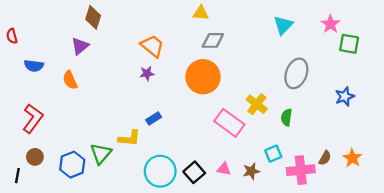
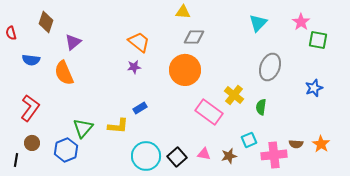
brown diamond: (93, 17) -> (46, 22), moved
orange semicircle: (70, 80) -> (64, 73), size x1.4
green triangle: (101, 154) -> (83, 128), moved
brown semicircle: (325, 158) -> (296, 144), turned 64

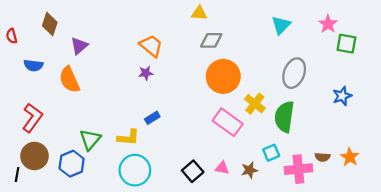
orange circle: (185, 70) -> (223, 76), moved
green semicircle: (261, 107) -> (284, 117), size x1.8
brown circle: (32, 143) -> (35, 156), size x1.6
cyan circle: (146, 156) -> (135, 170), moved

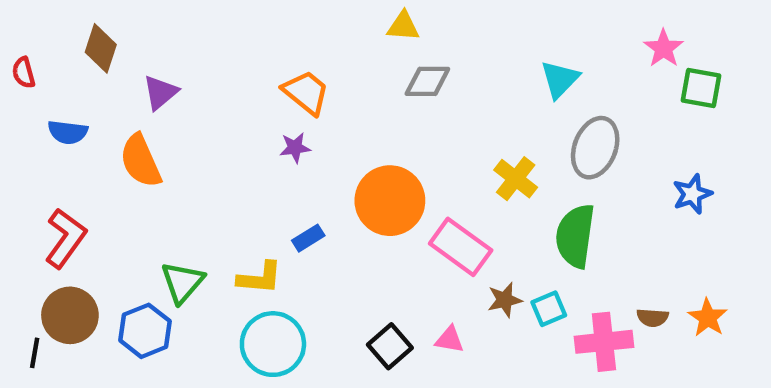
cyan triangle: (281, 25) -> (560, 79), moved
orange circle: (223, 76) -> (390, 201), moved
yellow cross: (255, 104) -> (516, 179), moved
brown star: (249, 170) -> (505, 300), moved

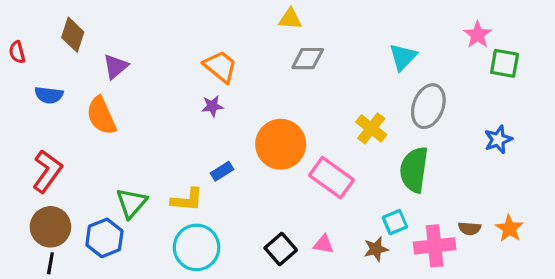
brown star: (505, 300) -> (376, 249), moved
black line: (35, 353) -> (50, 263), moved

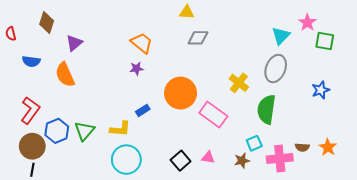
cyan triangle: (403, 57) -> (281, 36), moved
blue hexagon: (104, 238) -> (57, 131), moved

